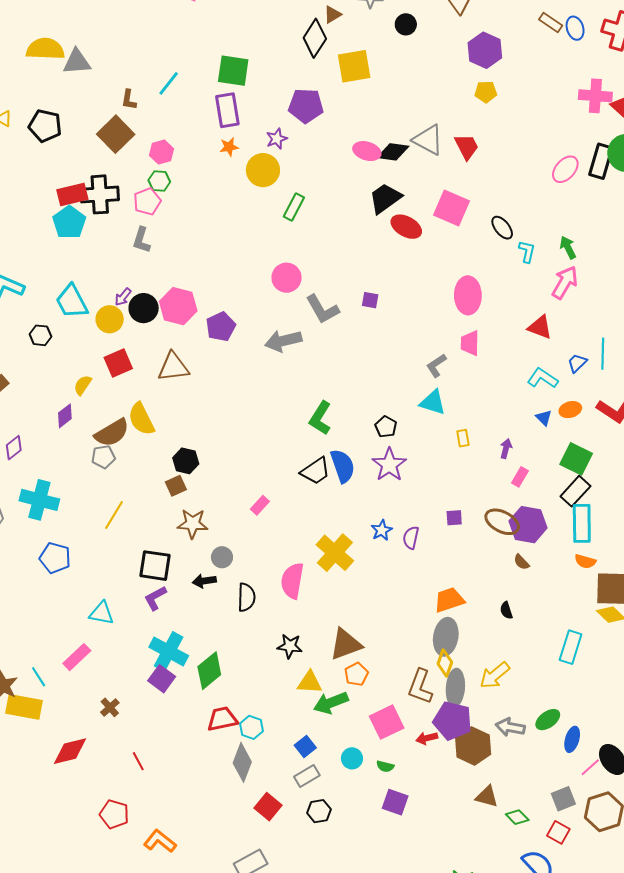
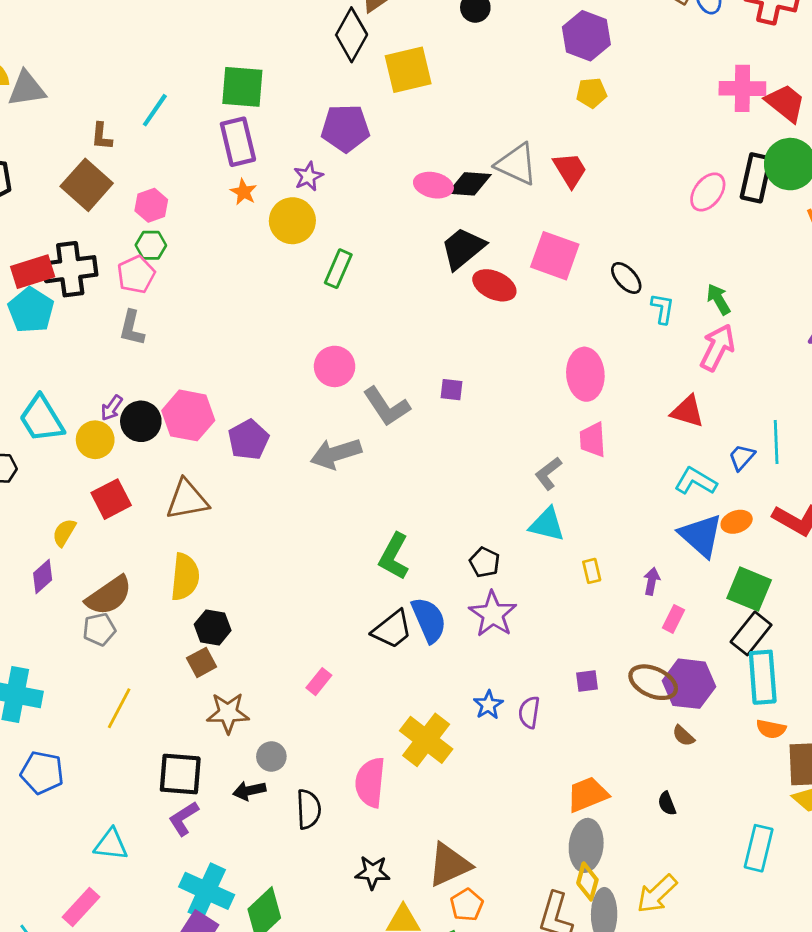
orange star: (229, 147) -> (244, 192), turned -30
blue triangle: (544, 418) -> (701, 535), size x2.0
yellow semicircle: (141, 419) -> (185, 577), moved, turned -144

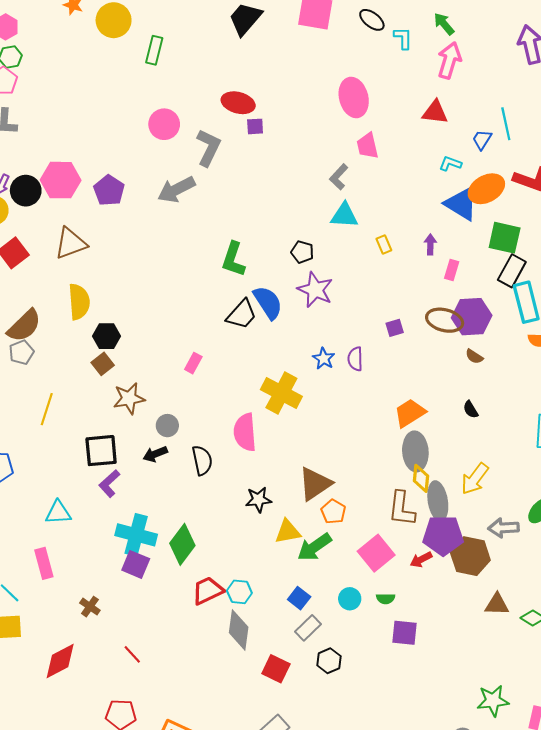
red ellipse: (494, 285) -> (238, 103), moved
gray L-shape: (387, 407) -> (208, 148), turned -111
cyan L-shape: (696, 481) -> (450, 164), size x0.7
orange ellipse: (737, 522) -> (486, 189), size x1.6
pink rectangle: (81, 907) -> (44, 563), turned -48

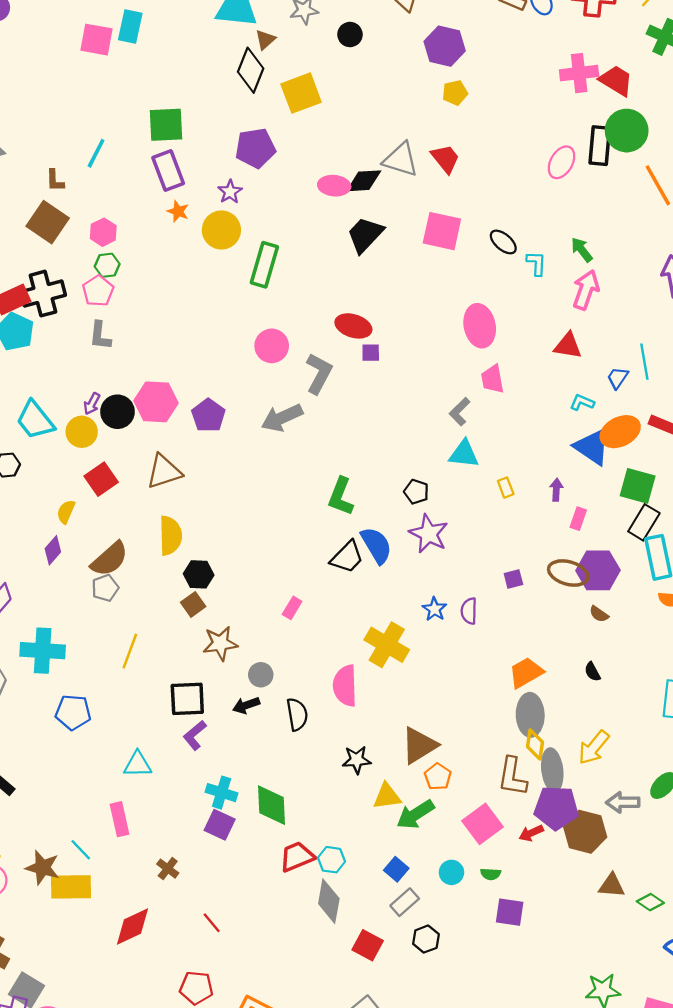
green rectangle: (154, 50) -> (264, 265), size x1.4
cyan cross: (136, 535) -> (222, 793), size x0.7
green diamond: (182, 544) -> (272, 805), turned -42

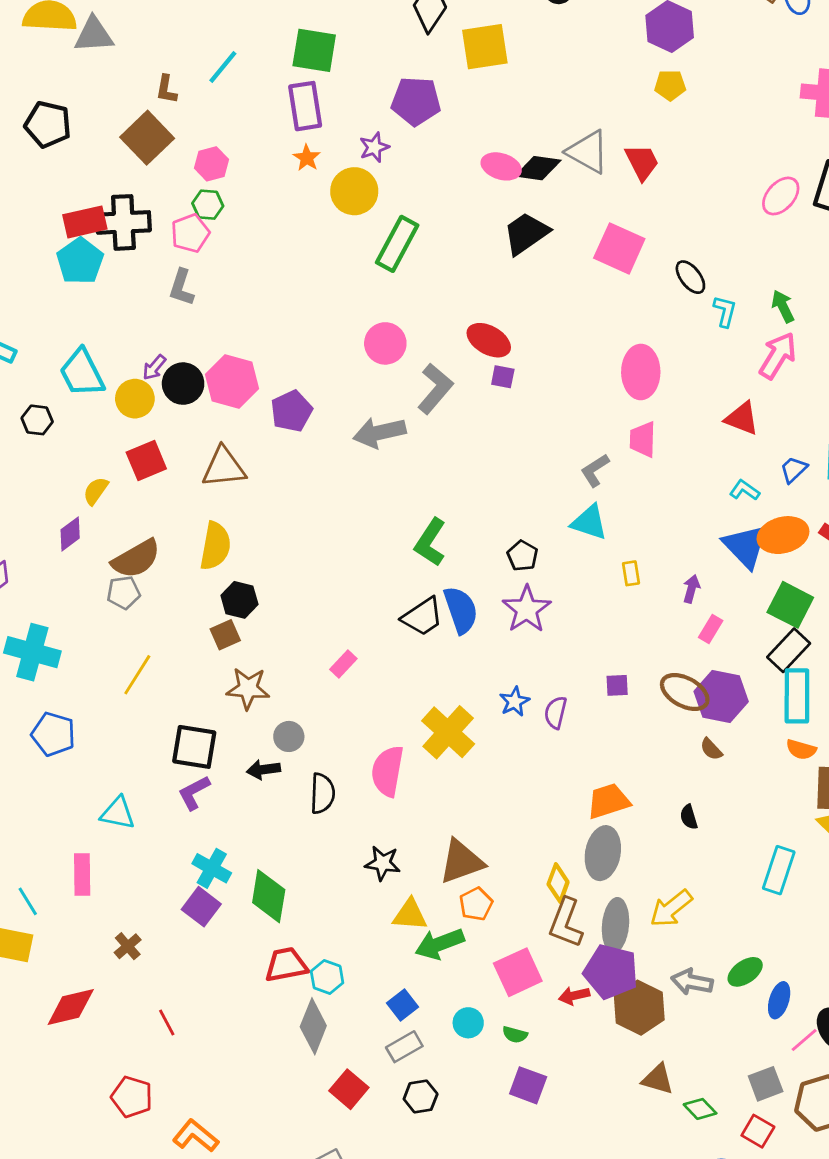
yellow diamond: (535, 744) -> (558, 883), moved

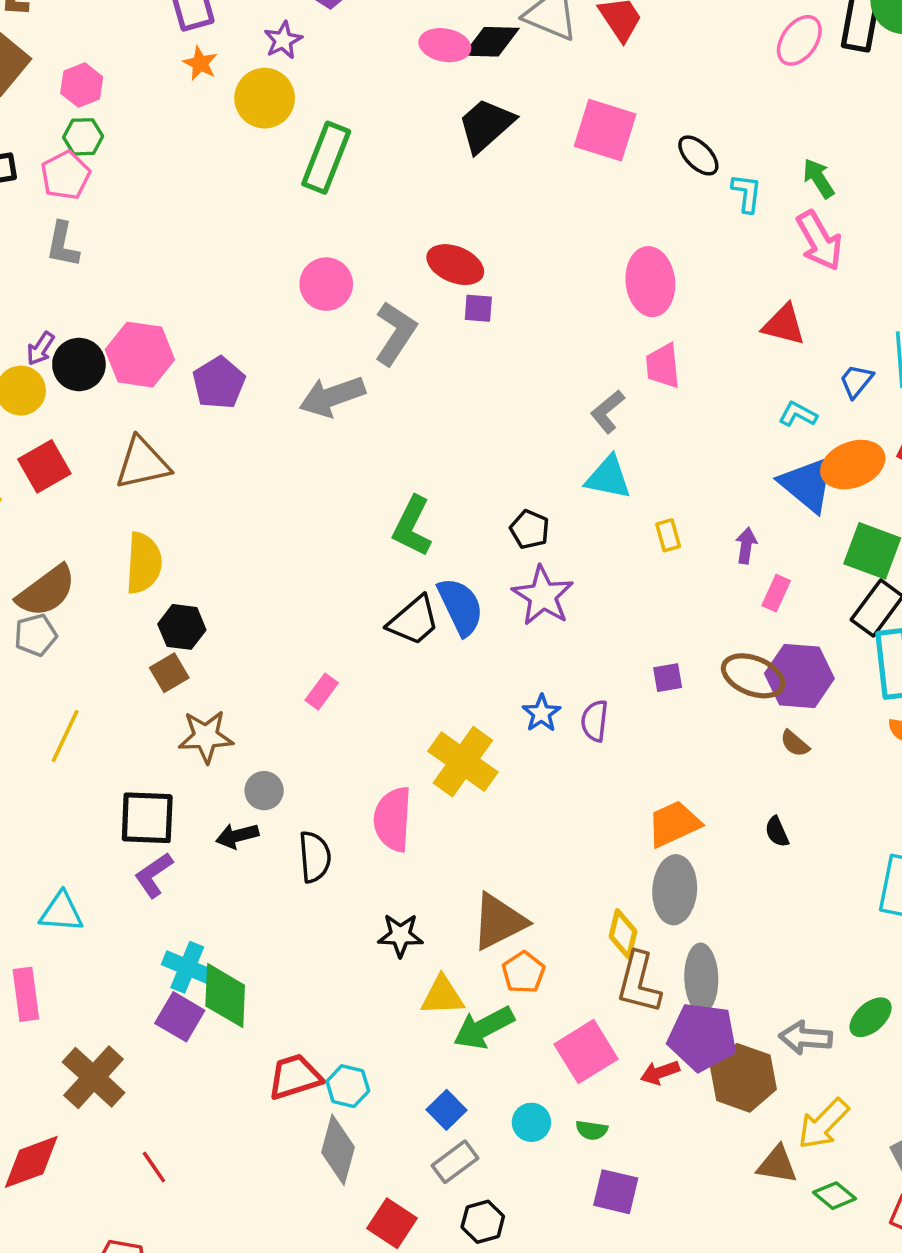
pink arrow: (778, 356) -> (819, 241), turned 126
green diamond: (269, 896) -> (225, 996), moved
yellow arrow: (671, 908) -> (823, 1124), moved
brown cross: (128, 946) -> (94, 1077), size x1.8

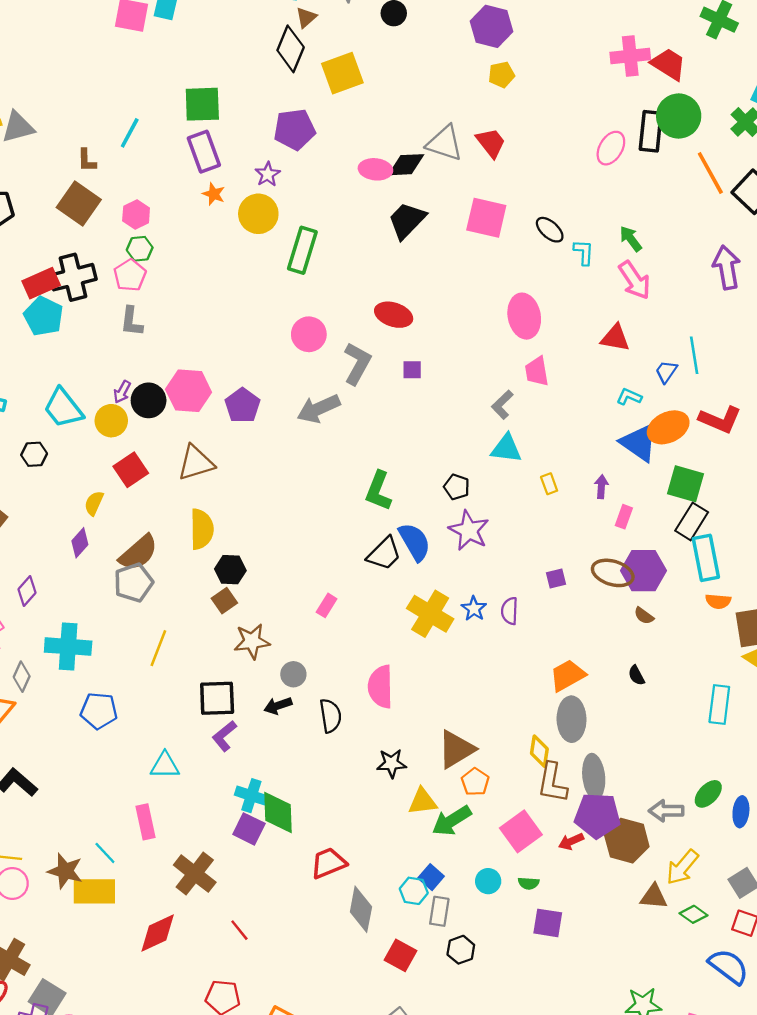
purple square: (478, 308) -> (412, 370), moved
gray pentagon: (36, 635) -> (134, 583), size x1.4
yellow cross: (463, 762) -> (430, 614), moved
cyan hexagon: (348, 1086) -> (414, 891), moved
gray rectangle: (455, 1162) -> (439, 911), turned -40

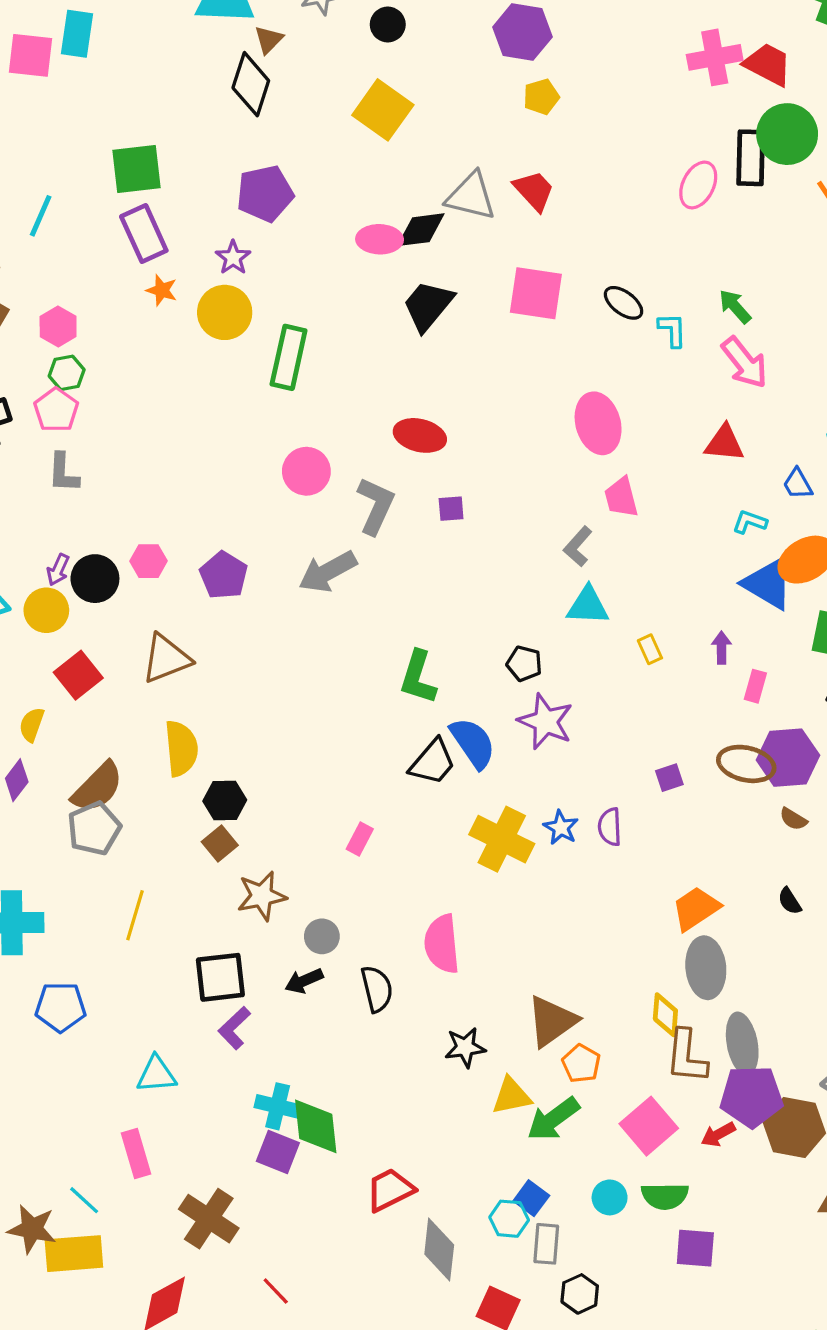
yellow square: (342, 73) -> (383, 110), moved, turned -30
blue trapezoid: (666, 372) -> (798, 484), turned -60
pink hexagon: (189, 391) -> (148, 561), size x0.6
green semicircle: (529, 883) -> (665, 1196), size x1.6

